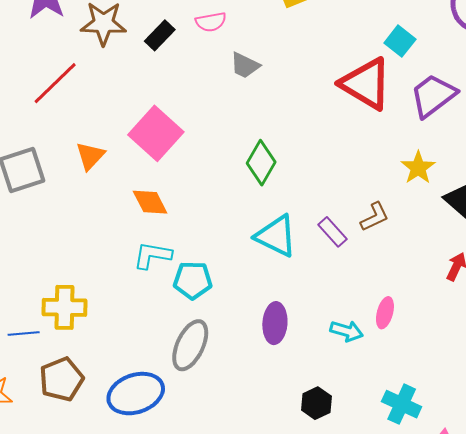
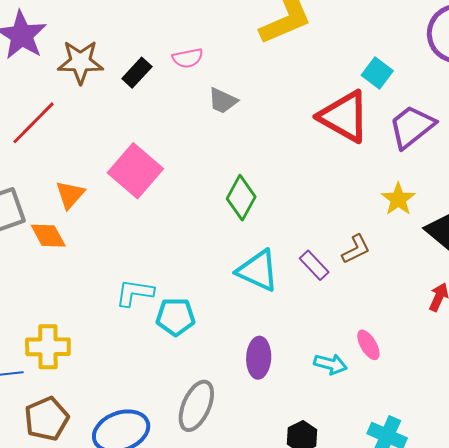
orange diamond: (150, 202) -> (48, 236), moved
pink ellipse: (385, 313) -> (368, 345), turned -44
gray ellipse: (190, 345) -> (196, 406), moved

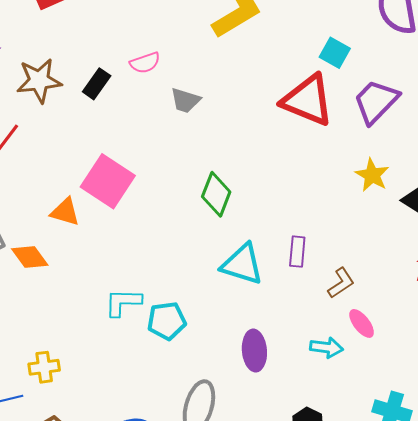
orange triangle: (70, 195) -> (65, 212), moved, turned -48
brown L-shape: (356, 249) -> (341, 283), moved
purple rectangle: (314, 265) -> (297, 252), turned 56
yellow cross: (48, 347) -> (44, 367), size x0.7

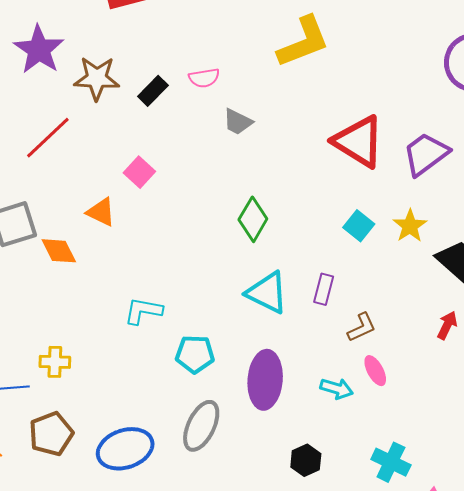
cyan square: (335, 53) -> (359, 226), moved
pink square: (108, 181) -> (139, 172), moved, size x0.6
cyan pentagon: (167, 321) -> (195, 354), moved
purple ellipse: (254, 351) -> (265, 380), size x1.4

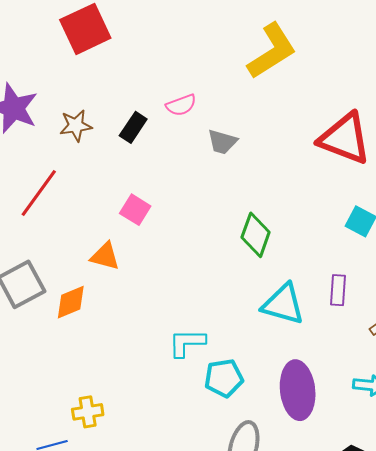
brown star: (97, 78) -> (76, 126), size x0.7
orange diamond: (59, 251) -> (71, 302), turned -75
cyan L-shape: (143, 311) -> (187, 343), moved

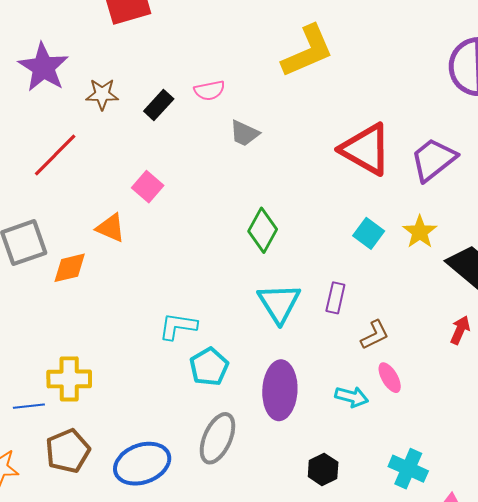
cyan triangle: (283, 304) -> (279, 303), turned 33
cyan pentagon: (224, 378) -> (209, 367), turned -30
yellow cross: (88, 412) -> (69, 379), size x1.4

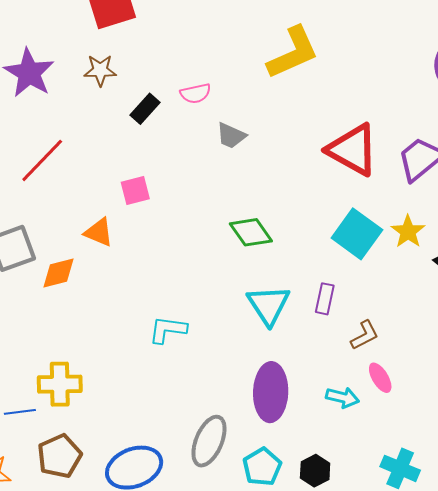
brown star: (102, 94) -> (100, 70), moved
pink square: (148, 187) -> (135, 191), turned 36
green diamond: (263, 230) -> (251, 232), turned -63
cyan square: (369, 233) -> (357, 234), size x1.6
cyan pentagon: (209, 367) -> (262, 467), moved

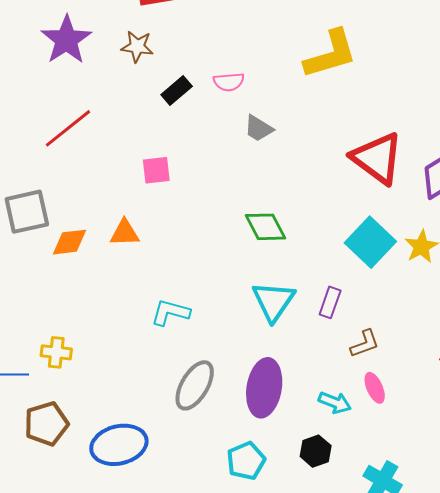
orange triangle: (99, 232) -> (125, 233), moved, turned -32
yellow cross: (60, 384) -> (56, 352), size x0.7
gray ellipse: (209, 441) -> (195, 385), moved
black hexagon: (315, 471) -> (316, 451), moved

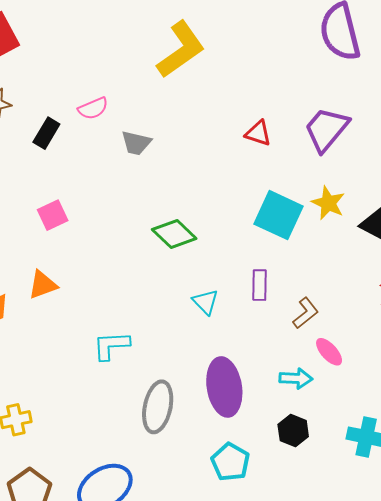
red triangle: (377, 158) -> (258, 133), size x0.5
cyan triangle: (273, 301) -> (205, 302), size x0.6

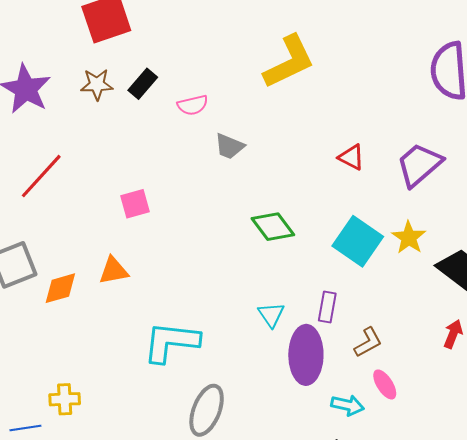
black rectangle: (46, 133) -> (143, 84), moved
green diamond: (174, 234) -> (273, 227), moved
cyan L-shape: (111, 346) -> (171, 342), size x1.5
purple ellipse: (224, 387) -> (306, 355), moved

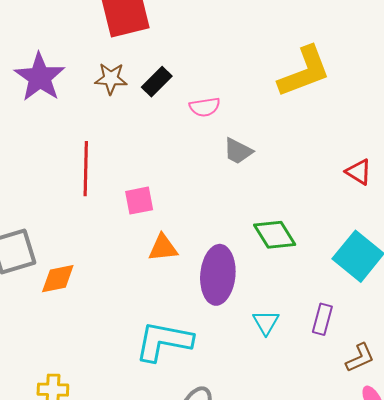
red line: (41, 176) -> (86, 169), moved, turned -46
orange triangle: (114, 271) -> (163, 248), moved
purple ellipse: (306, 355) -> (218, 275), moved

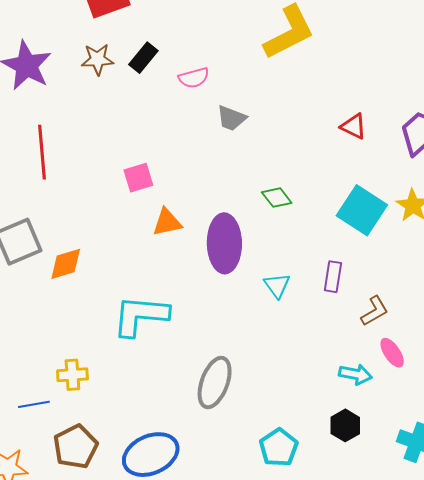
red line: (86, 169) -> (42, 152), moved
green diamond: (275, 235) -> (277, 198), size x0.7
cyan L-shape: (164, 341) -> (141, 316), moved

